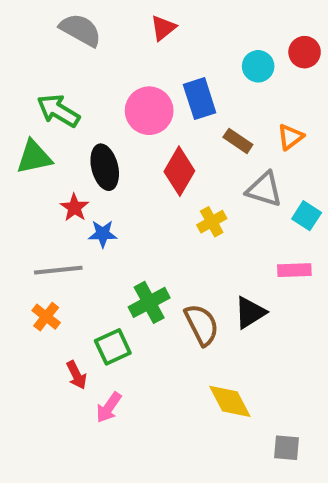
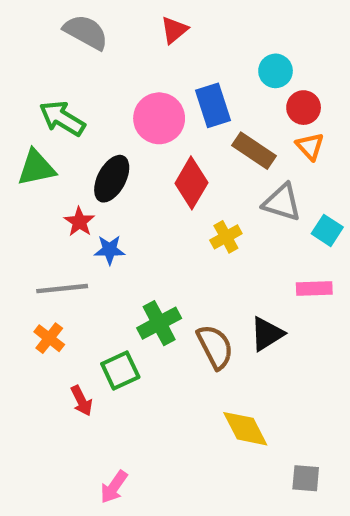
red circle: (305, 52) -> (304, 108), moved
orange triangle: (290, 137) -> (310, 146), turned -36
brown rectangle: (238, 141) -> (254, 151), size x1.4
black ellipse: (105, 167) -> (112, 179), turned 42
pink arrow: (109, 407) -> (114, 487), moved

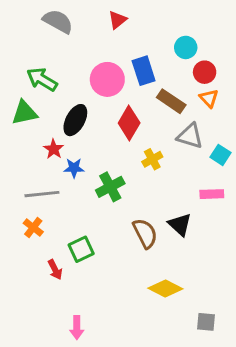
green cross: (159, 323) -> (110, 187), moved
black triangle: (267, 334) -> (180, 225), turned -45
yellow diamond: (245, 429) -> (165, 288), turned -36
pink arrow: (114, 487) -> (77, 328), turned -35

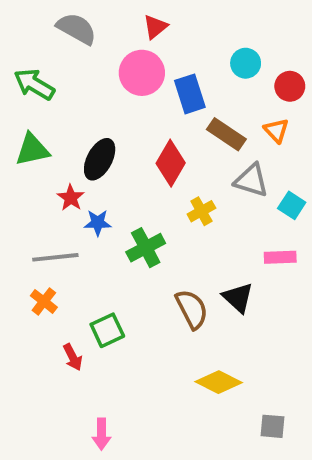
red circle: (205, 72) -> (290, 86), moved
green arrow: (42, 79) -> (34, 84), moved
pink circle: (107, 79) -> (142, 73), moved

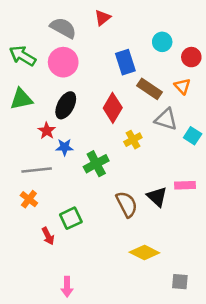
gray semicircle: (77, 29) -> (63, 28), moved
pink circle: (142, 73) -> (63, 62), moved
pink rectangle: (280, 257) -> (185, 185), moved

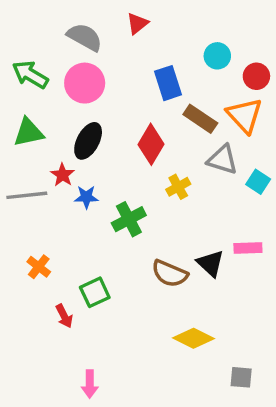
orange triangle: (182, 86) -> (245, 115), size x1.6
gray line: (37, 170) -> (27, 195), moved
brown semicircle: (127, 204) -> (170, 274), turned 140

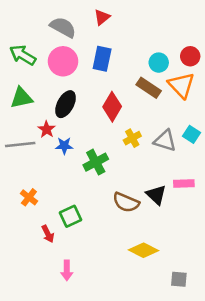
cyan circle: (217, 56) -> (159, 63), moved
blue rectangle: (168, 83) -> (102, 59), moved, turned 30
gray triangle: (222, 160) -> (165, 141), moved
pink arrow: (90, 384) -> (67, 270), moved

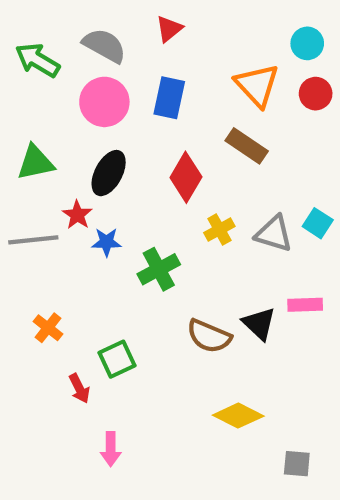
green arrow: (23, 55) -> (38, 60), moved
cyan circle: (159, 63) -> (307, 43), moved
orange triangle: (181, 85) -> (257, 85), moved

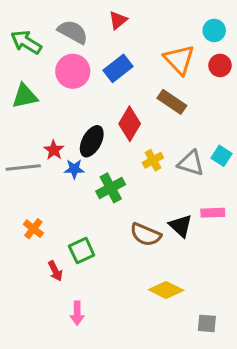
blue rectangle: (169, 98) -> (118, 68), turned 40
green triangle: (35, 163) -> (25, 96), moved
black ellipse: (109, 173) -> (92, 141), moved

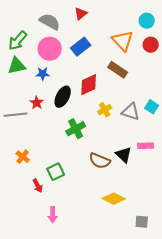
green arrow: (26, 42) -> (18, 41), moved, turned -80
red diamond: (130, 124) -> (89, 85), turned 35
blue star: (74, 169) -> (43, 74), moved

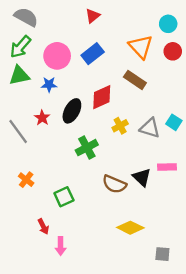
gray semicircle: (50, 22) -> (26, 17), moved
gray line: (16, 115) -> (18, 131), turned 60
red arrow: (38, 186) -> (43, 227), moved

